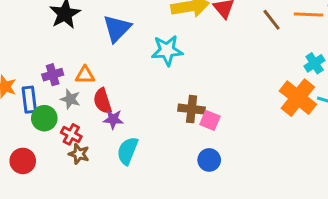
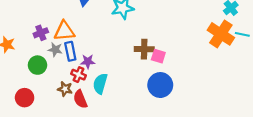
orange triangle: (85, 75) -> (64, 31), size x1.5
blue rectangle: (29, 100) -> (70, 51), moved
red semicircle: (103, 101) -> (80, 99), moved
red cross: (71, 134) -> (78, 75), moved
blue circle: (209, 160) -> (160, 85), size x1.5

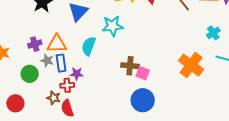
orange cross: (221, 34) -> (191, 65), moved
red cross: (78, 75) -> (67, 85), turned -32
cyan semicircle: (100, 84) -> (89, 46), moved

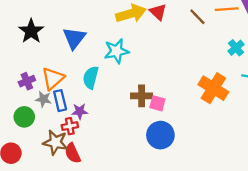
orange triangle: (57, 44) -> (53, 78), turned -35
brown star: (54, 98) -> (55, 142), size x1.5

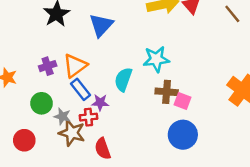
cyan star: (116, 51) -> (156, 59), moved
cyan semicircle: (91, 77) -> (123, 79), moved
gray star: (43, 99) -> (62, 116), moved
blue rectangle: (60, 101) -> (81, 89), turned -30
red semicircle: (73, 153) -> (103, 149), moved

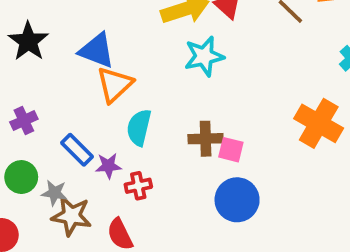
blue triangle: (101, 25) -> (97, 50), turned -45
cyan star: (156, 59) -> (204, 56), moved
orange triangle: (75, 66) -> (115, 85), moved
red cross: (89, 117) -> (138, 186), moved

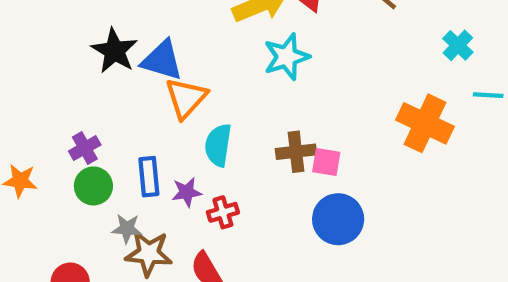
black star: (28, 41) -> (114, 51), moved
blue rectangle: (77, 150) -> (149, 177), turned 44
green circle: (21, 177) -> (93, 186), moved

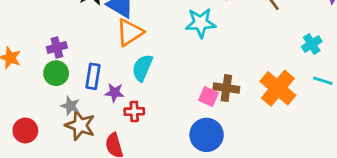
brown cross: (296, 152) -> (226, 88), moved

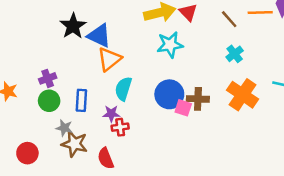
cyan cross: (312, 44) -> (235, 54), moved
purple star: (114, 93) -> (111, 114), moved
blue circle: (207, 135) -> (169, 94), moved

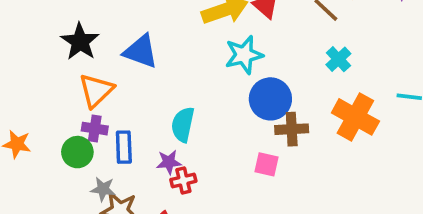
black star: (73, 26) -> (80, 42), moved
orange triangle: (109, 59) -> (96, 90), moved
purple cross: (48, 78) -> (95, 129), moved, turned 35
blue circle: (169, 94) -> (270, 99), moved
pink square: (183, 108) -> (267, 164), moved

